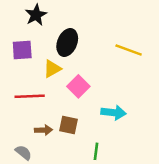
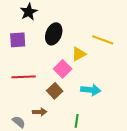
yellow triangle: (52, 69) -> (79, 54), moved
brown square: (68, 125) -> (55, 91), moved, turned 35
brown arrow: (43, 130) -> (40, 112), moved

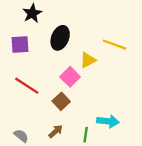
red line: (24, 77) -> (27, 86), turned 35
cyan arrow: (91, 90) -> (108, 121), moved
brown arrow: (40, 112) -> (56, 131), moved, turned -40

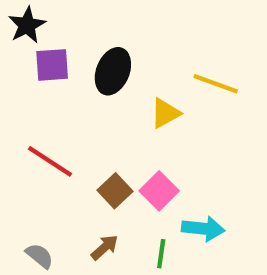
black star: (32, 13) -> (27, 25), moved
purple square: (20, 45) -> (52, 65), moved
pink square: (70, 77) -> (159, 191), moved

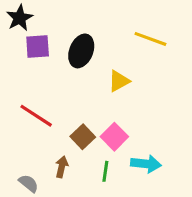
yellow line: (216, 84) -> (150, 39), moved
brown arrow: (105, 247) -> (62, 167), moved, turned -35
green line: (161, 254) -> (105, 171), moved

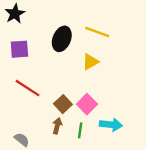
yellow line: (150, 39) -> (97, 32), moved
purple square: (38, 46) -> (19, 49), moved
brown arrow: (62, 167) -> (57, 126), moved

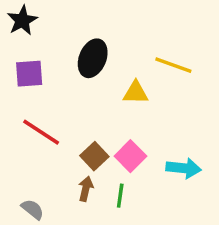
yellow line: (97, 32) -> (173, 65), moved
yellow triangle: (90, 62) -> (136, 93), turned 30
cyan arrow: (111, 125) -> (184, 168), moved

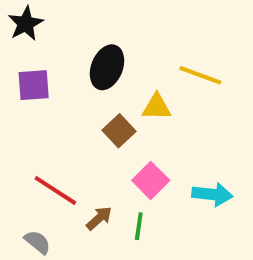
red line: (41, 132) -> (55, 190), moved
brown square: (94, 156) -> (119, 131), moved
brown arrow: (86, 189) -> (99, 218), turned 35

